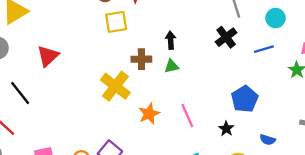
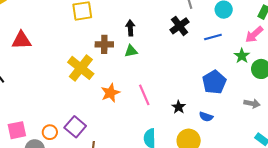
red triangle: (48, 56) -> (21, 40), turned 40
blue pentagon: (245, 99) -> (214, 82), moved
blue semicircle: (268, 140) -> (206, 117), moved

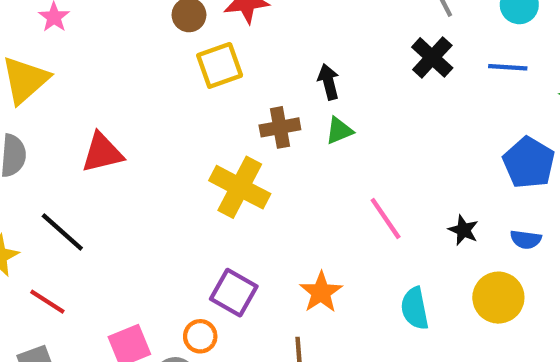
blue line: (213, 37) -> (508, 67), turned 30
orange star: (110, 93) -> (321, 292), moved
purple square: (75, 127) -> (234, 293), moved

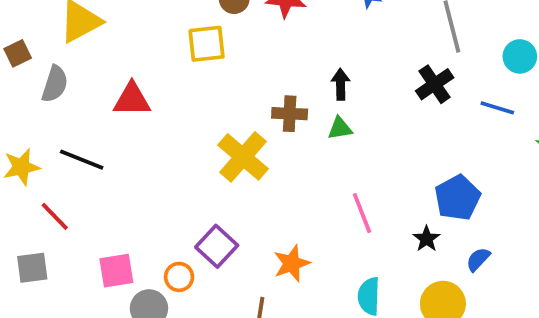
yellow square: (220, 65) -> (207, 44), moved
blue pentagon: (529, 163) -> (458, 198), moved
black line: (62, 232) -> (82, 160), turned -33
blue semicircle: (526, 239) -> (478, 259), turned 112

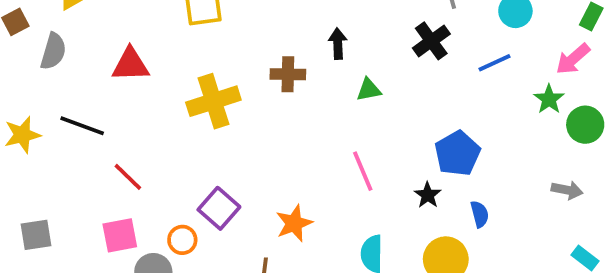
blue line: (497, 108) -> (495, 63), turned -40
green triangle: (340, 128) -> (369, 90), moved
yellow cross: (243, 157) -> (213, 101), moved, turned 33
red line: (55, 216) -> (128, 177), moved
blue semicircle: (478, 259) -> (480, 214), turned 124

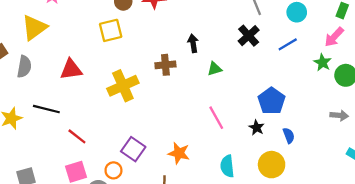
orange star: (294, 223) -> (179, 153), turned -30

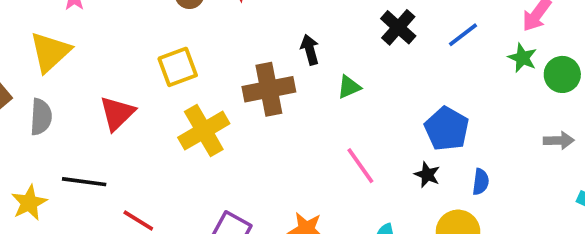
yellow square: (111, 30) -> (178, 67), moved
brown cross: (165, 65) -> (269, 89), size x1.5
red triangle: (71, 69) -> (117, 113), turned -30
blue semicircle: (289, 135) -> (481, 182), turned 35

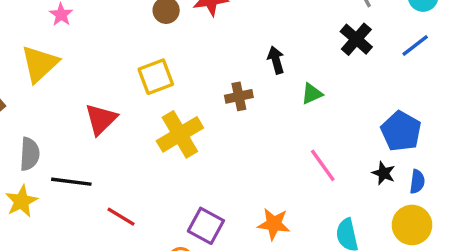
brown cross: (269, 89) -> (239, 96), size x0.6
gray semicircle: (41, 117) -> (30, 154), moved
blue semicircle: (481, 182) -> (417, 182), moved

